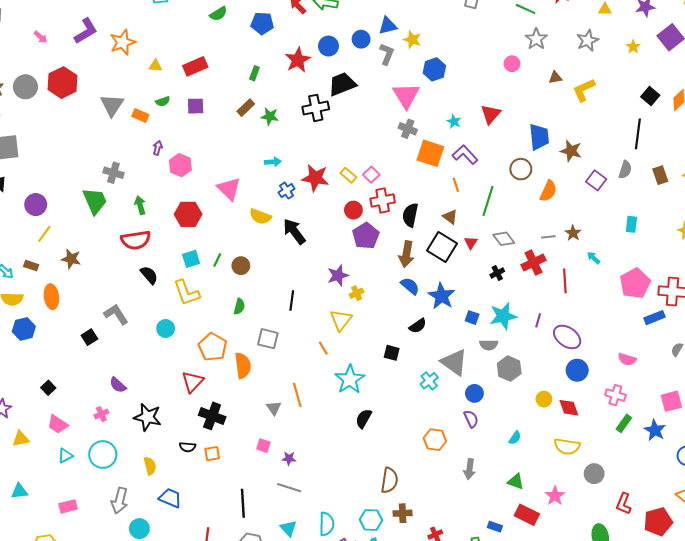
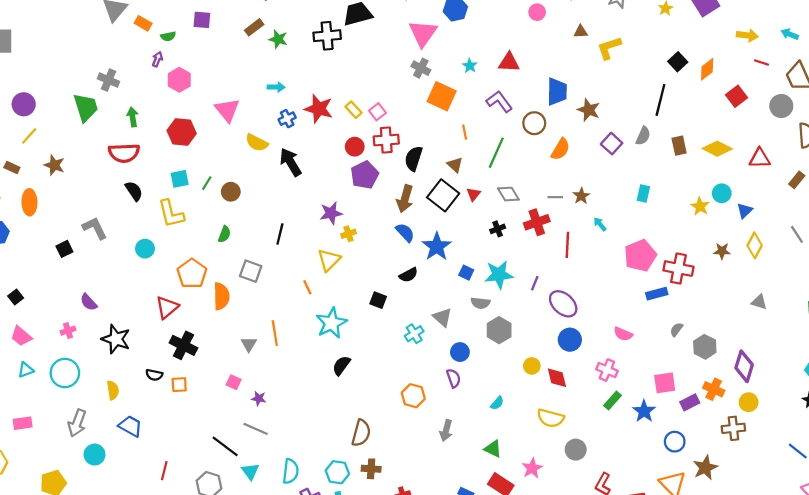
green semicircle: (163, 101) -> (168, 36), moved
red triangle: (491, 114) -> (509, 62), turned 45
purple L-shape: (465, 155) -> (499, 102), moved
gray triangle: (454, 362) -> (442, 317), size x0.7
black line: (243, 503) -> (225, 446), moved, turned -56

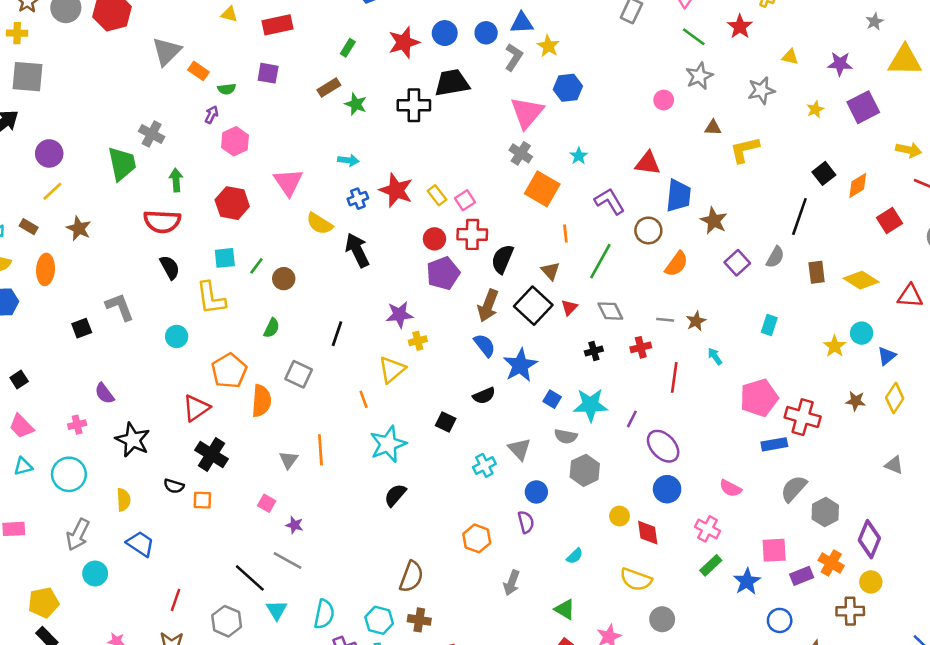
red triangle: (509, 62) -> (648, 163), moved
red cross: (537, 222) -> (641, 347), size x0.7
gray semicircle: (676, 330) -> (794, 489), size x1.6

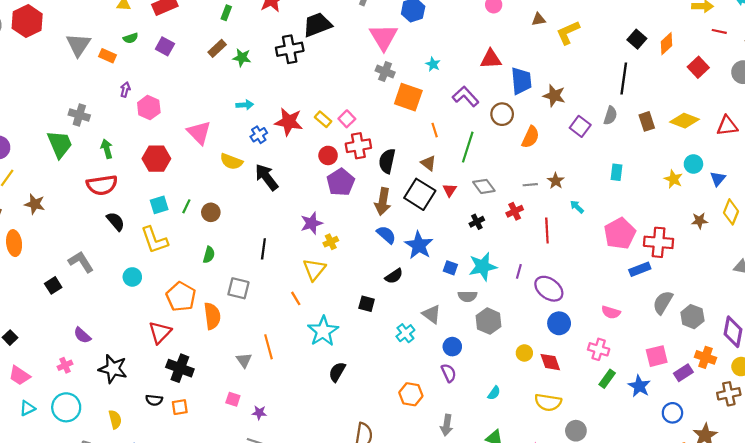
purple square: (268, 73) -> (165, 46), turned 30
green semicircle: (227, 89) -> (131, 38), moved

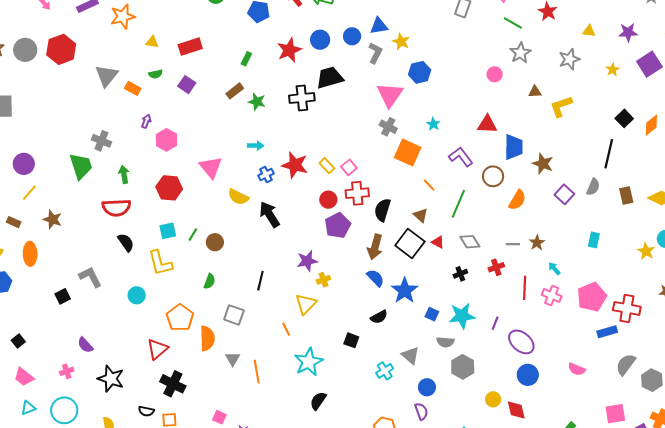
orange line: (435, 130) -> (429, 185), turned -32
red triangle: (450, 190) -> (438, 242), turned -40
pink cross: (599, 349) -> (552, 296), moved
gray triangle: (244, 360) -> (233, 359), moved

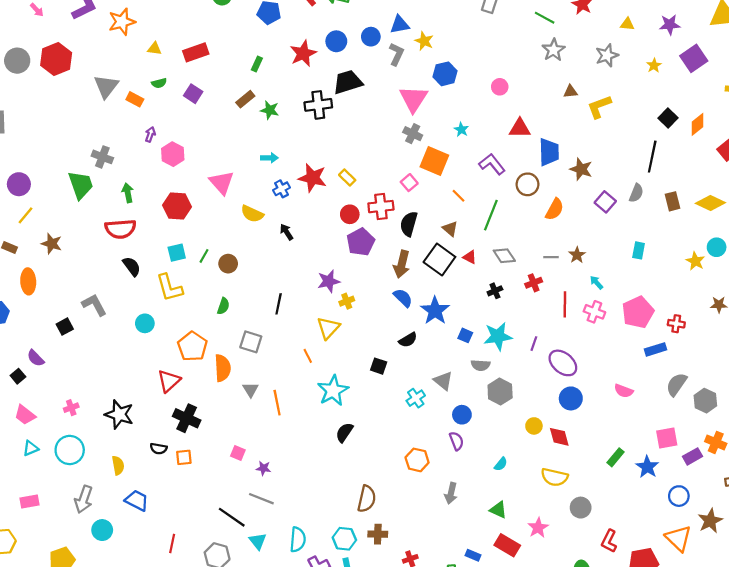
pink circle: (495, 74) -> (500, 87), moved
pink square: (349, 167) -> (409, 183), moved
black arrow: (270, 214) -> (286, 232), size x0.6
red cross: (627, 308) -> (676, 324), size x0.6
purple semicircle: (85, 345) -> (36, 358), moved

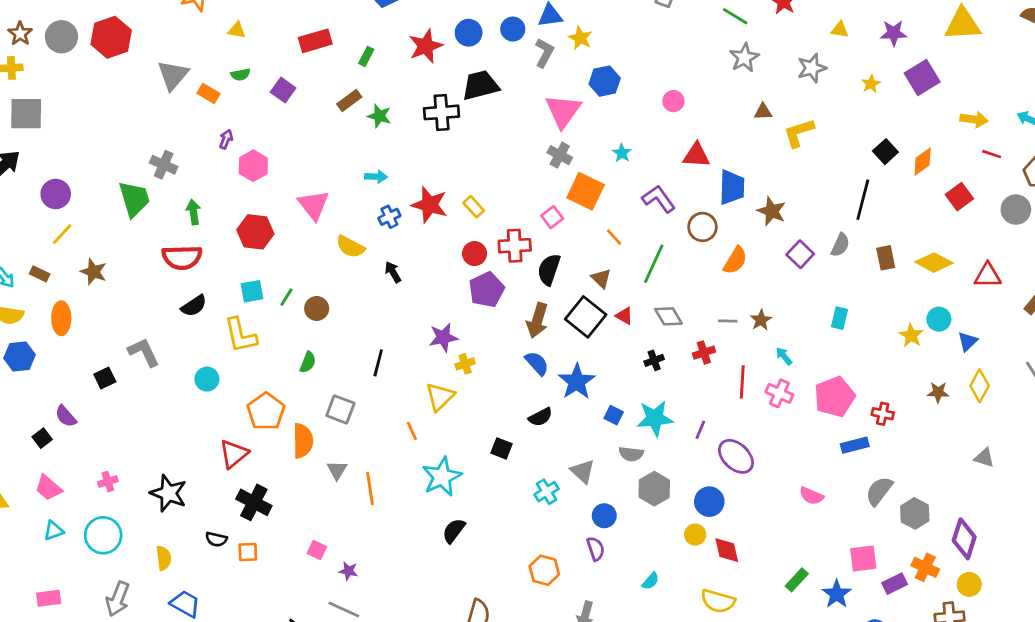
red rectangle: (196, 52) -> (315, 41), moved
black semicircle: (132, 266) -> (194, 306), turned 90
blue circle: (571, 398) -> (709, 502), moved

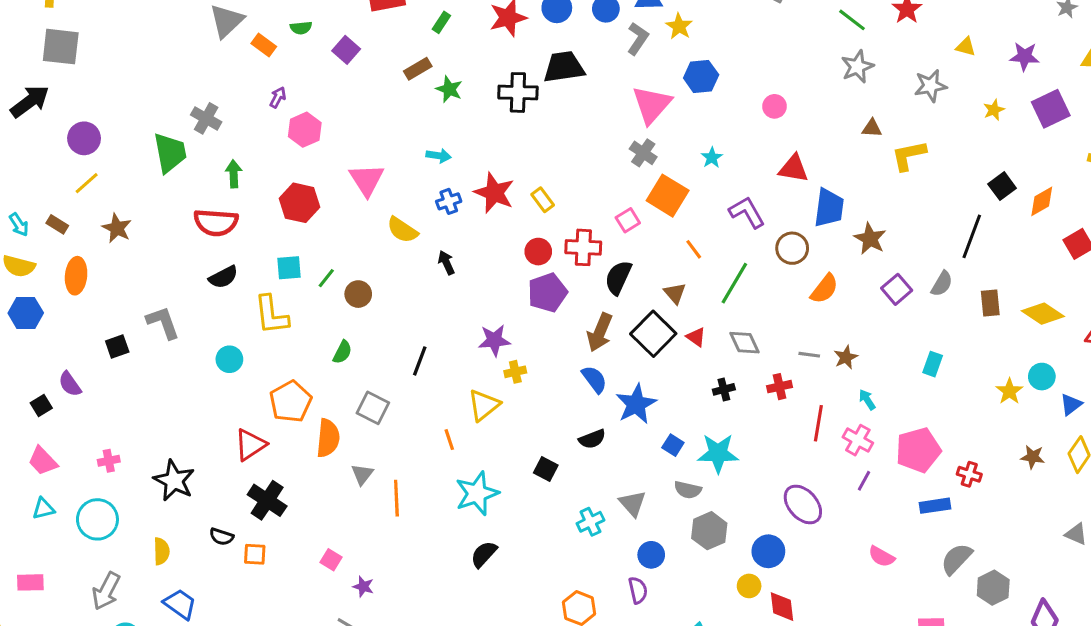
purple line: (700, 430) -> (864, 481), moved

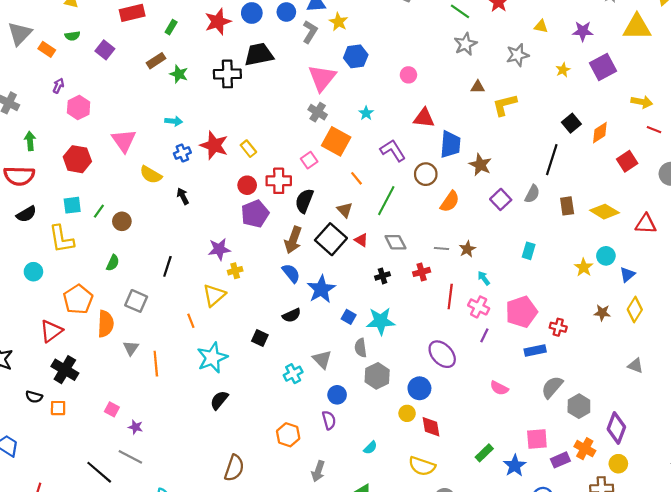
gray semicircle: (688, 490) -> (361, 348), turned 72

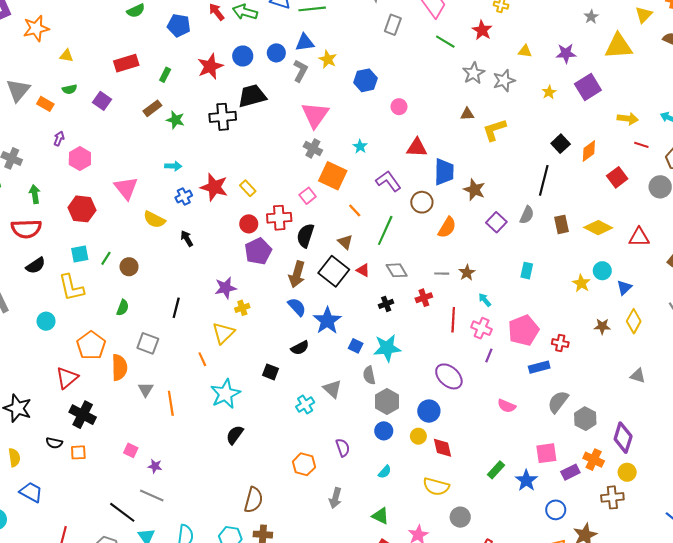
gray star: (465, 44) -> (474, 73), moved
blue hexagon: (356, 56) -> (365, 80), moved
blue circle: (337, 395) -> (384, 431), moved

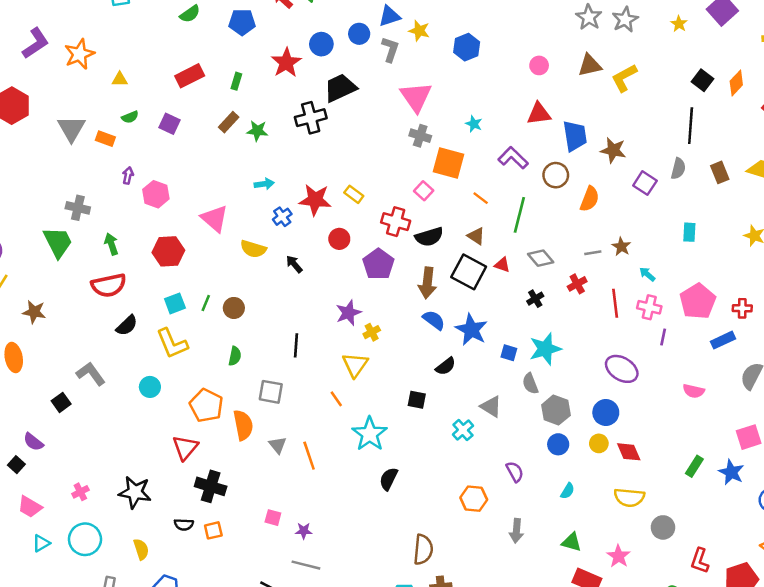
pink circle: (399, 107) -> (539, 65), moved
brown triangle: (467, 114) -> (590, 65), size x1.5
red cross: (279, 218) -> (396, 222), turned 30
red circle: (249, 224) -> (339, 239), moved
black semicircle: (305, 236) -> (429, 237), turned -115

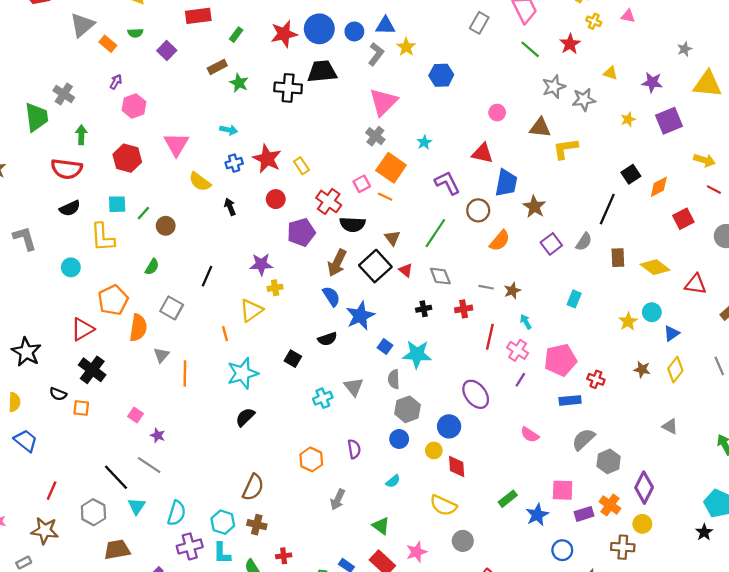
blue circle: (321, 44) -> (319, 29), size x1.4
orange line: (481, 198) -> (385, 197), moved, turned -32

